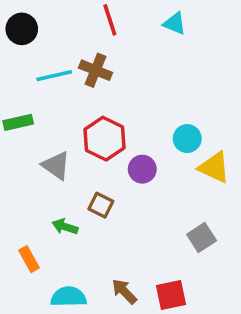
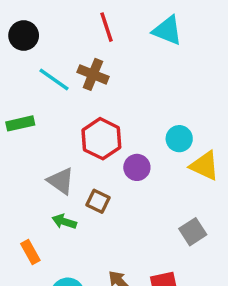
cyan triangle: (175, 23) -> (167, 30), size x1.4
cyan line: (54, 76) -> (54, 79), turned 48
gray triangle: (56, 166) -> (61, 181), moved

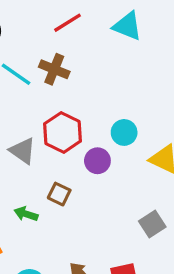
red line: (106, 27) -> (68, 23), turned 76
cyan circle: (179, 139) -> (124, 132), moved
gray triangle: (61, 181) -> (23, 151), moved

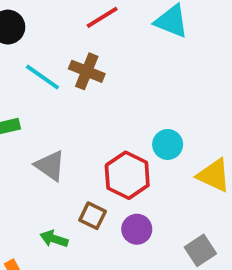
red hexagon: (63, 132) -> (127, 175), moved
purple circle: (97, 161) -> (137, 229), moved

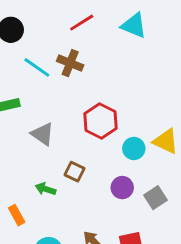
cyan circle: (168, 144) -> (134, 148), moved
red hexagon: (127, 175) -> (101, 121), moved
purple circle: (137, 229) -> (122, 188), moved

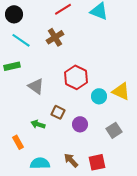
brown cross: (70, 63) -> (55, 37), turned 36
cyan line: (37, 67) -> (21, 40), moved
purple circle: (122, 188) -> (80, 124), moved

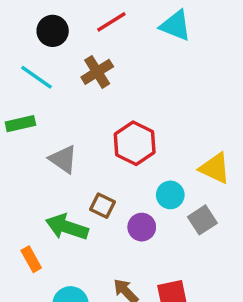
black circle: (14, 14) -> (53, 31), moved
cyan circle: (99, 96) -> (170, 195), moved
green arrow: (38, 124) -> (67, 227), size x1.6
gray square: (114, 130) -> (202, 220), moved

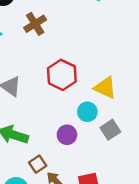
yellow triangle: (215, 168) -> (105, 88), moved
brown square: (102, 206) -> (38, 164), moved, turned 30

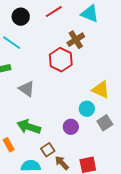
brown cross: (35, 24) -> (76, 40), moved
red hexagon: (62, 75) -> (61, 60), moved

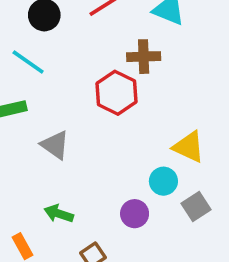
brown cross: (76, 40) -> (144, 57), turned 30
green arrow: (29, 127) -> (59, 214), size x0.7

